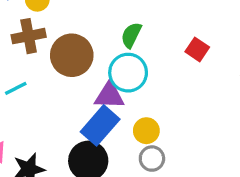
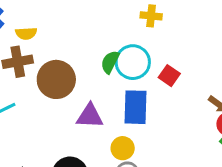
cyan circle: (128, 73) -> (133, 62), moved
blue rectangle: (100, 125) -> (136, 107), moved, turned -40

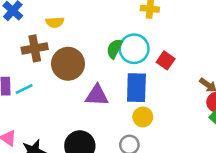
yellow semicircle: (26, 33) -> (55, 22), moved
yellow circle: (123, 148) -> (143, 117), moved

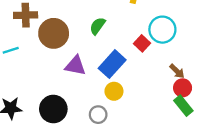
cyan circle: (134, 49) -> (162, 30), moved
blue rectangle: (136, 88) -> (112, 64), turned 32

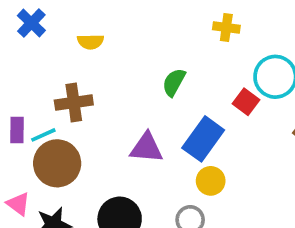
brown cross: (26, 15) -> (74, 103), moved
brown circle: (54, 33) -> (57, 163), moved

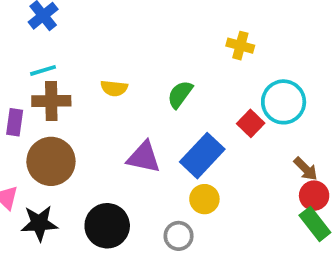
yellow semicircle: (91, 42) -> (114, 88), moved
brown cross: (74, 103) -> (51, 101), moved
cyan line: (43, 135) -> (43, 70), moved

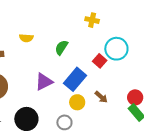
yellow semicircle: (114, 88) -> (26, 38), moved
purple triangle: (144, 157) -> (44, 82), turned -36
brown arrow: (306, 169) -> (101, 97), moved

